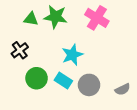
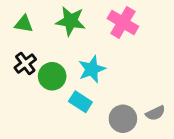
green triangle: (31, 19) -> (24, 24), moved
green circle: (37, 78) -> (52, 76), moved
gray circle: (89, 85) -> (123, 119), moved

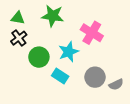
pink cross: (123, 22) -> (92, 33), moved
black cross: (25, 64) -> (19, 38), moved
gray circle: (123, 119) -> (95, 77), moved

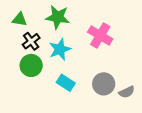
black cross: (19, 38) -> (31, 41), moved
cyan star: (69, 52) -> (60, 49), moved
green circle: (39, 57) -> (31, 65), moved

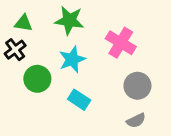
black cross: (31, 41) -> (15, 50), moved
gray circle: (104, 84) -> (137, 86), moved
gray semicircle: (127, 92) -> (136, 121), moved

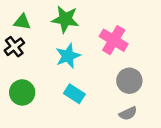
green circle: (37, 79) -> (22, 92), moved

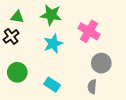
cyan rectangle: (74, 94) -> (52, 85), moved
gray semicircle: (128, 113) -> (92, 87), moved, turned 120

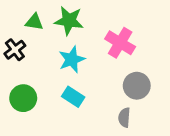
green triangle: (17, 17) -> (34, 22), moved
cyan rectangle: (52, 85) -> (73, 97), moved

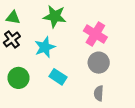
green triangle: (34, 22) -> (13, 18), moved
cyan star: (72, 59) -> (45, 47), moved
gray circle: (137, 86) -> (99, 63), moved

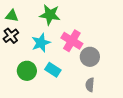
pink cross: (95, 34) -> (72, 41), moved
green circle: (18, 78) -> (27, 71), moved

